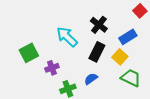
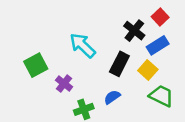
red square: (140, 11) -> (160, 17), moved
black cross: (99, 25) -> (134, 31), moved
purple cross: (52, 68) -> (64, 84), turned -32

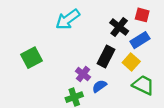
red square: (160, 17) -> (142, 15), turned -32
cyan arrow: (83, 45) -> (68, 19), moved, turned -80
purple cross: (64, 84) -> (83, 74), moved

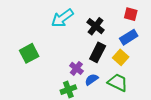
black cross: (119, 27) -> (96, 26), moved
green trapezoid: (143, 85) -> (118, 82), moved

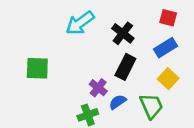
green square: (29, 53) -> (37, 68), turned 30
yellow square: (121, 57) -> (168, 79), moved
green trapezoid: (118, 82) -> (151, 106), turned 40

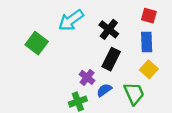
blue rectangle: (166, 48) -> (147, 42), turned -60
green square: (37, 68) -> (37, 43), moved, turned 35

